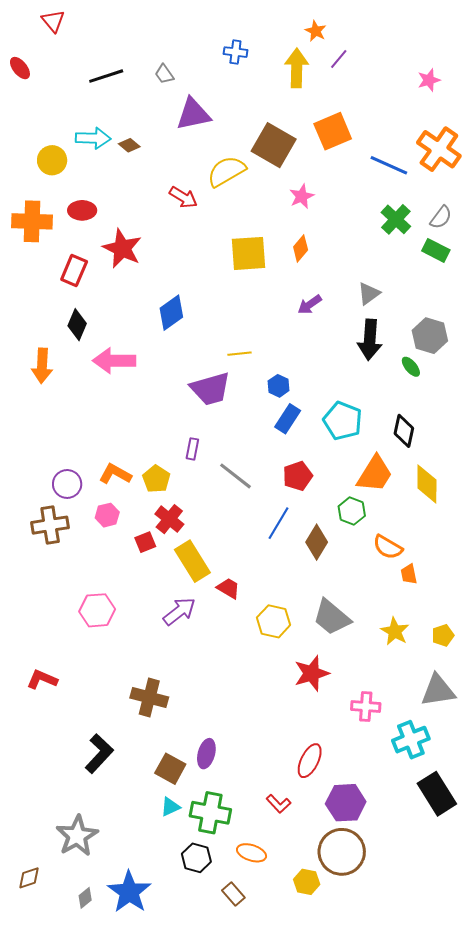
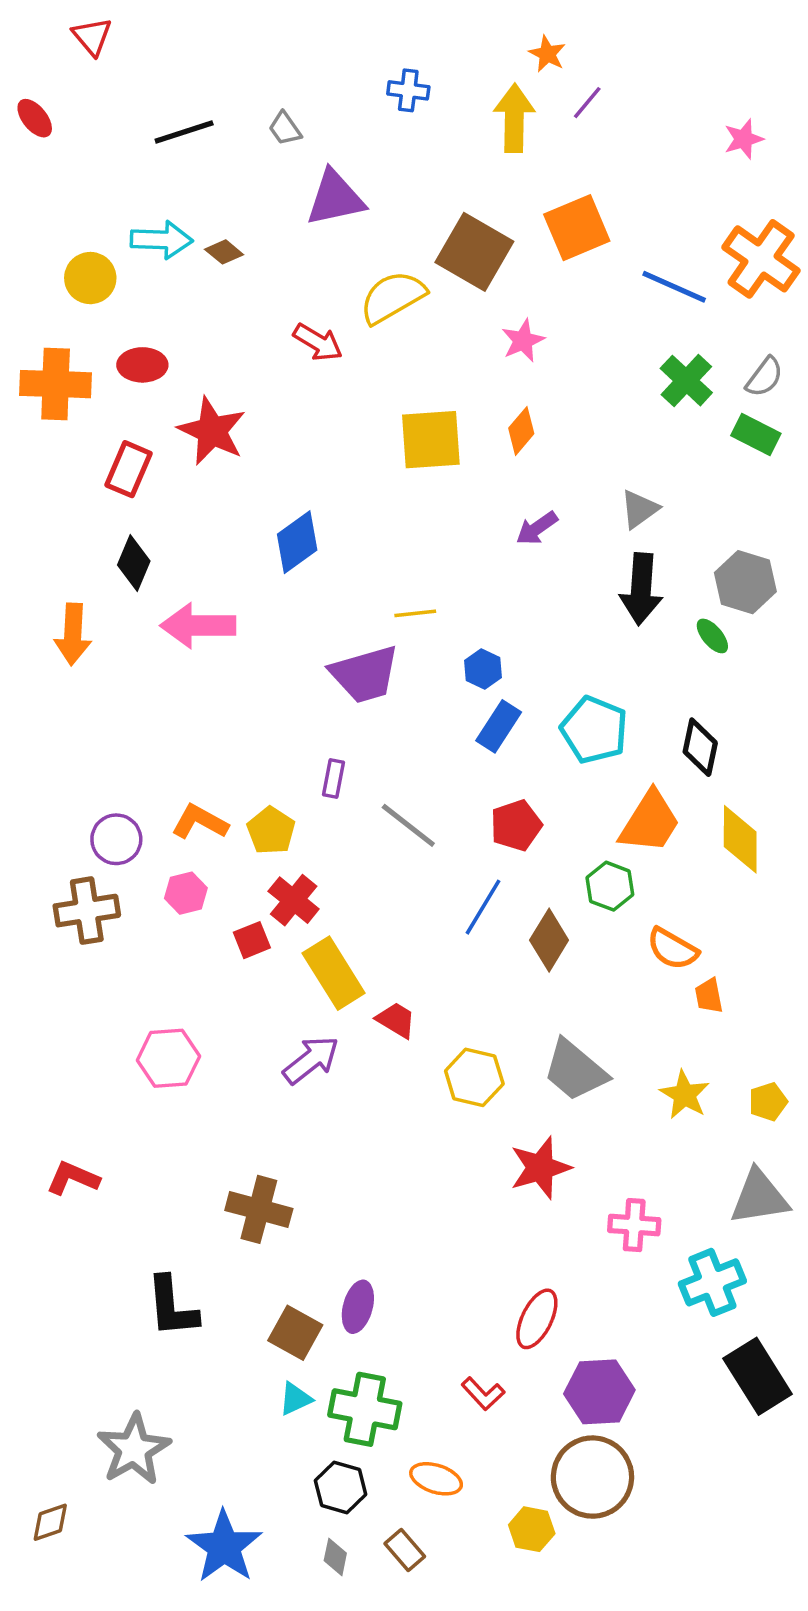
black L-shape: (99, 754) -> (172, 1307), turned 132
gray diamond: (85, 898) -> (335, 1557), moved, turned -40

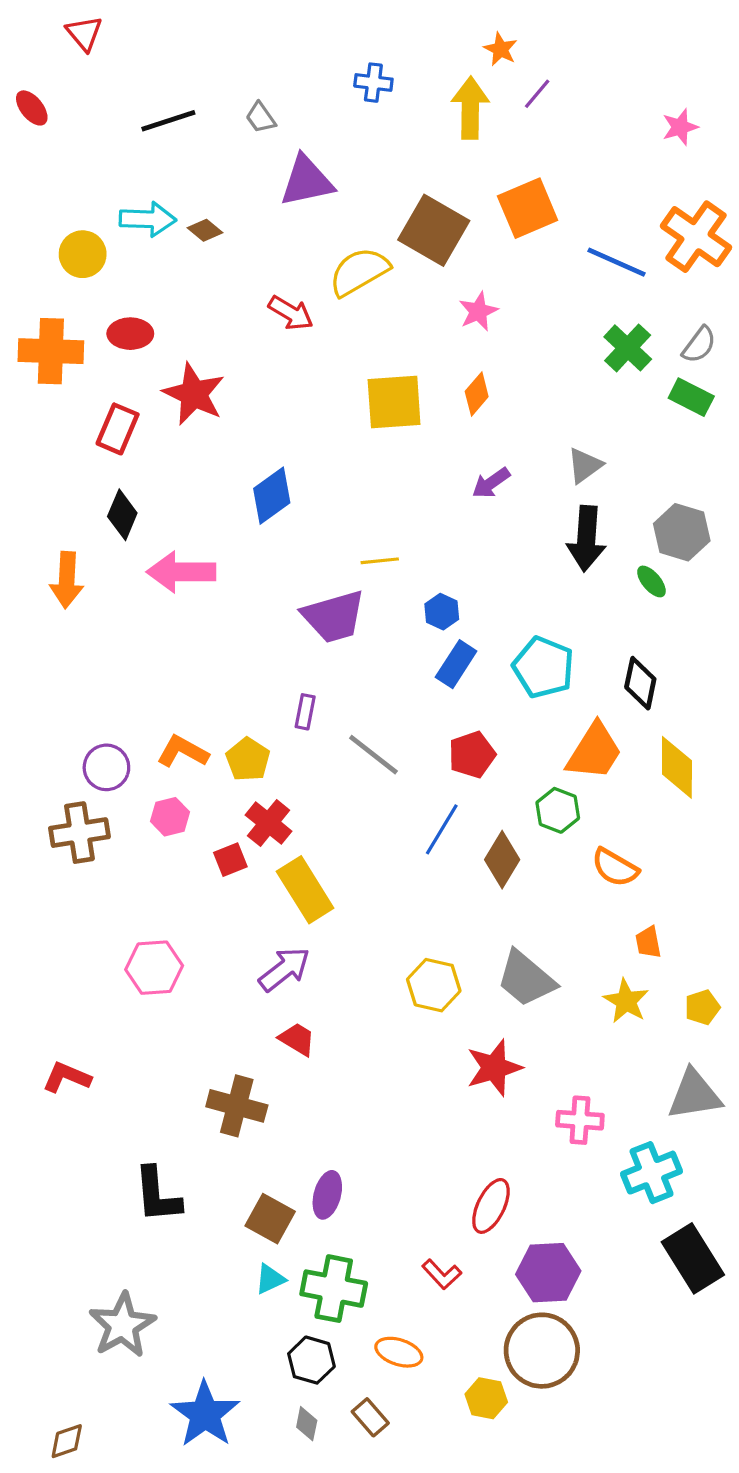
orange trapezoid: (709, 996) -> (648, 942), moved
red trapezoid: (396, 1020) -> (297, 1039), moved
brown diamond: (50, 1522) -> (67, 1441), moved

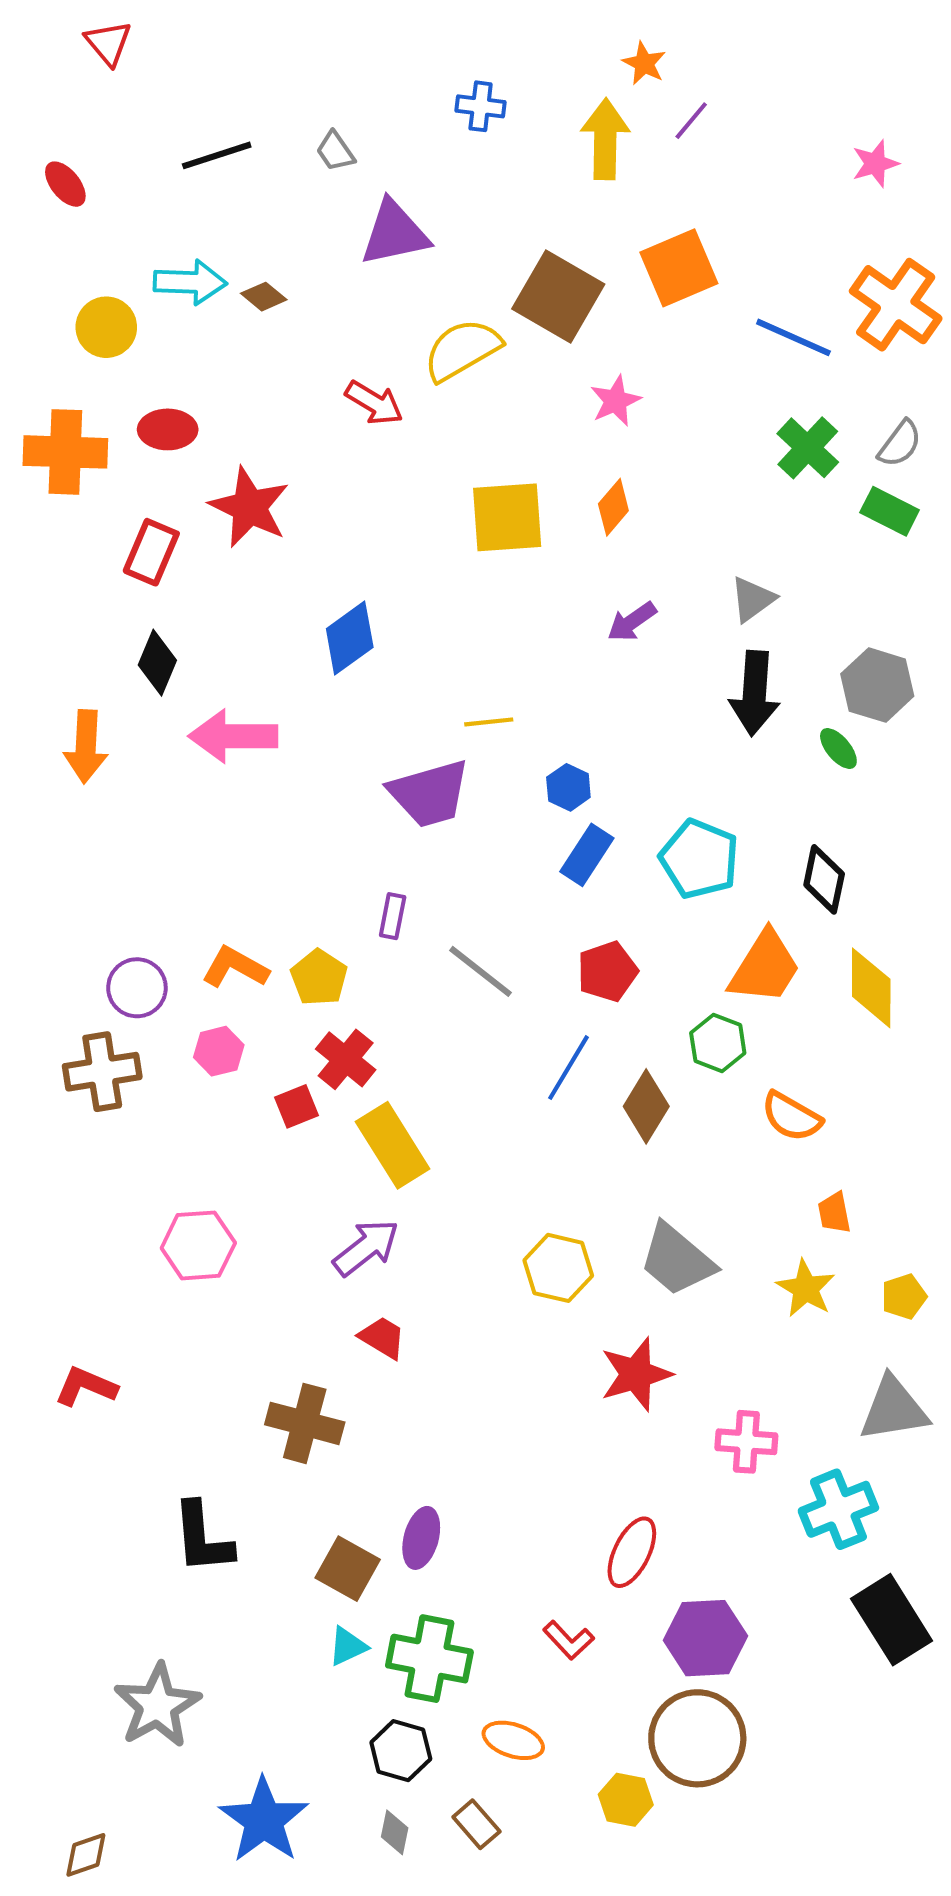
red ellipse: (32, 108) -> (65, 184), moved

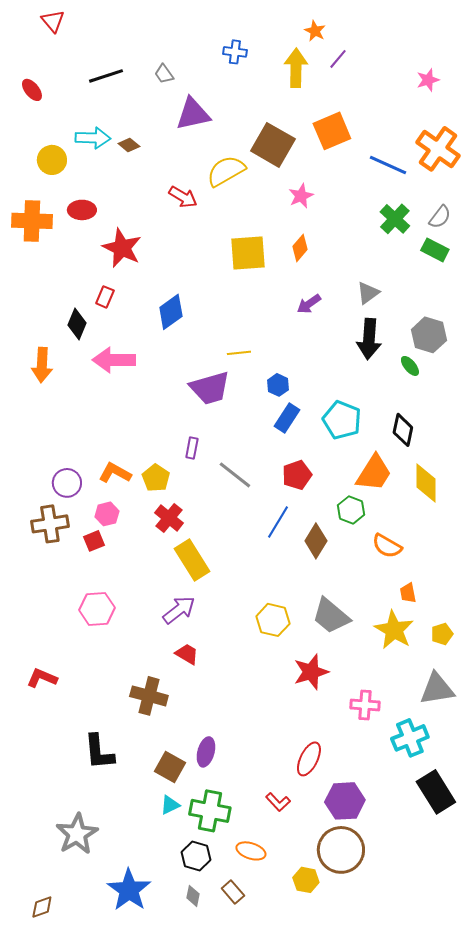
red rectangle: (151, 552) -> (105, 297), moved, size x0.7
red square: (296, 1106) -> (94, 541), moved
yellow star: (806, 1288) -> (394, 630), size x1.4

